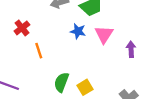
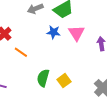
orange line: (39, 51) -> (21, 52), turned -32

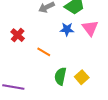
orange line: (21, 52) -> (44, 52), moved

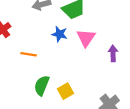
orange line: (44, 52) -> (29, 54), turned -32

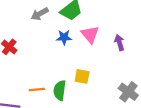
orange line: (29, 54) -> (37, 89), moved
yellow square: (65, 91) -> (82, 76), moved, turned -35

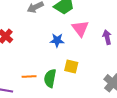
blue star: (64, 37) -> (57, 40), moved

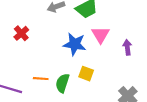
blue star: (57, 40) -> (75, 44), size x1.5

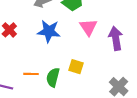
blue star: (75, 44) -> (49, 31), moved
purple arrow: (127, 47) -> (116, 38), size x1.5

